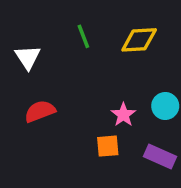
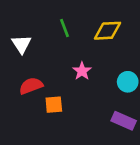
pink star: (123, 115) -> (82, 71), moved
orange square: (108, 146) -> (54, 105), moved

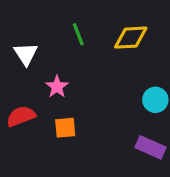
pink star: (82, 71) -> (57, 87), moved
red semicircle: (31, 86) -> (21, 116), moved

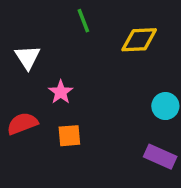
green line: (78, 34) -> (83, 21), moved

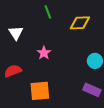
pink star: (61, 92) -> (44, 53), moved
orange square: (69, 136) -> (40, 91), moved, size x1.5

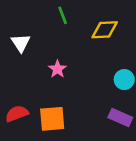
red semicircle: (13, 71) -> (17, 114), moved

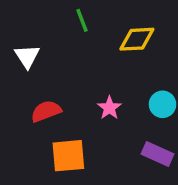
pink star: (57, 69) -> (109, 108), moved
red semicircle: (17, 114) -> (46, 111), moved

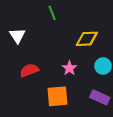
yellow diamond: (137, 39) -> (87, 39), moved
orange square: (68, 156) -> (57, 96), moved

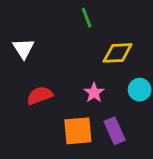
green line: (52, 13) -> (87, 18), moved
purple rectangle: (100, 97) -> (115, 131), moved, turned 42

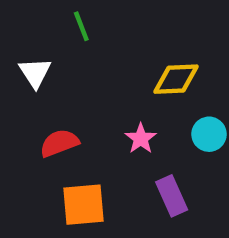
green line: (87, 18) -> (81, 26), moved
orange square: (78, 131) -> (84, 205), moved

